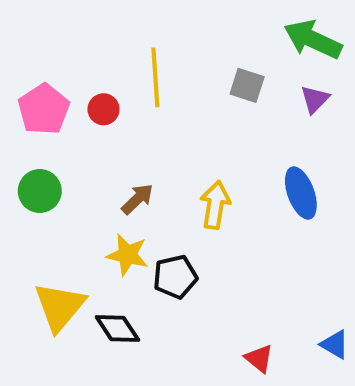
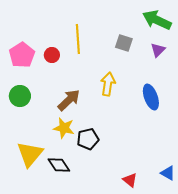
brown arrow: (137, 199) -> (69, 100), size x1.4
yellow arrow: (215, 205) -> (108, 84), moved

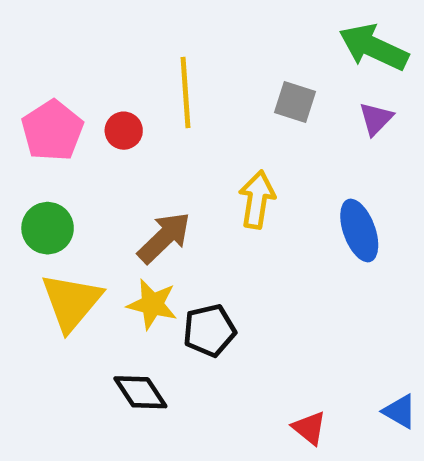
yellow triangle: (30, 154) -> (71, 302), moved

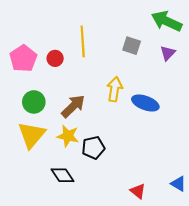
green circle: (48, 228) -> (34, 102), moved
blue ellipse: (359, 230) -> (145, 103), moved, turned -50

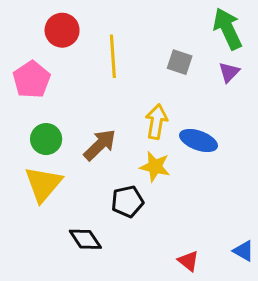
green arrow: (167, 21) -> (228, 29), turned 40
red circle: (55, 58) -> (62, 30), moved, size x1.5
yellow star: (68, 136) -> (155, 167), moved

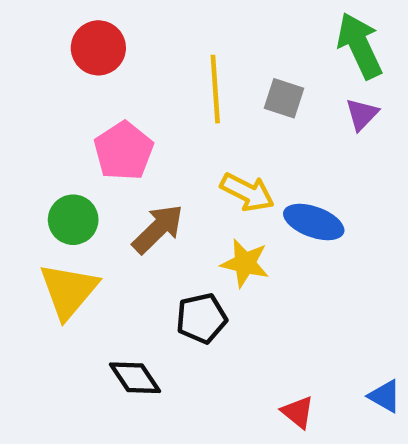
yellow line: (113, 56) -> (215, 89), moved
pink pentagon: (32, 80) -> (124, 151), moved
yellow arrow: (156, 122) -> (247, 192), turned 108

